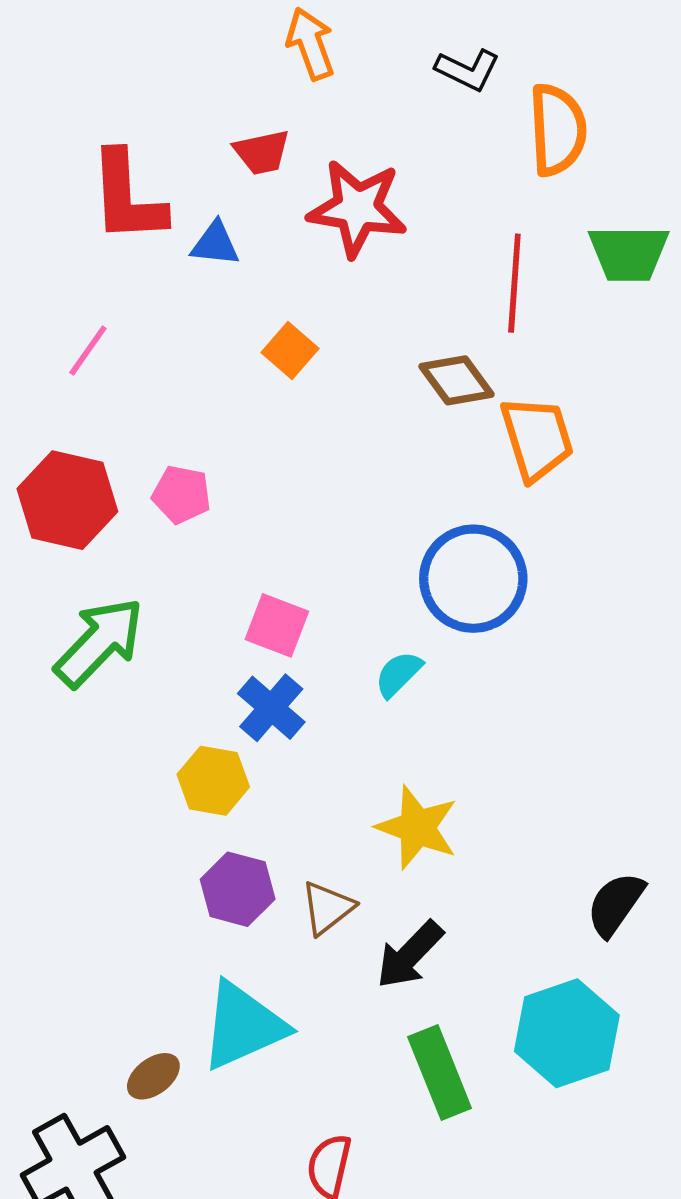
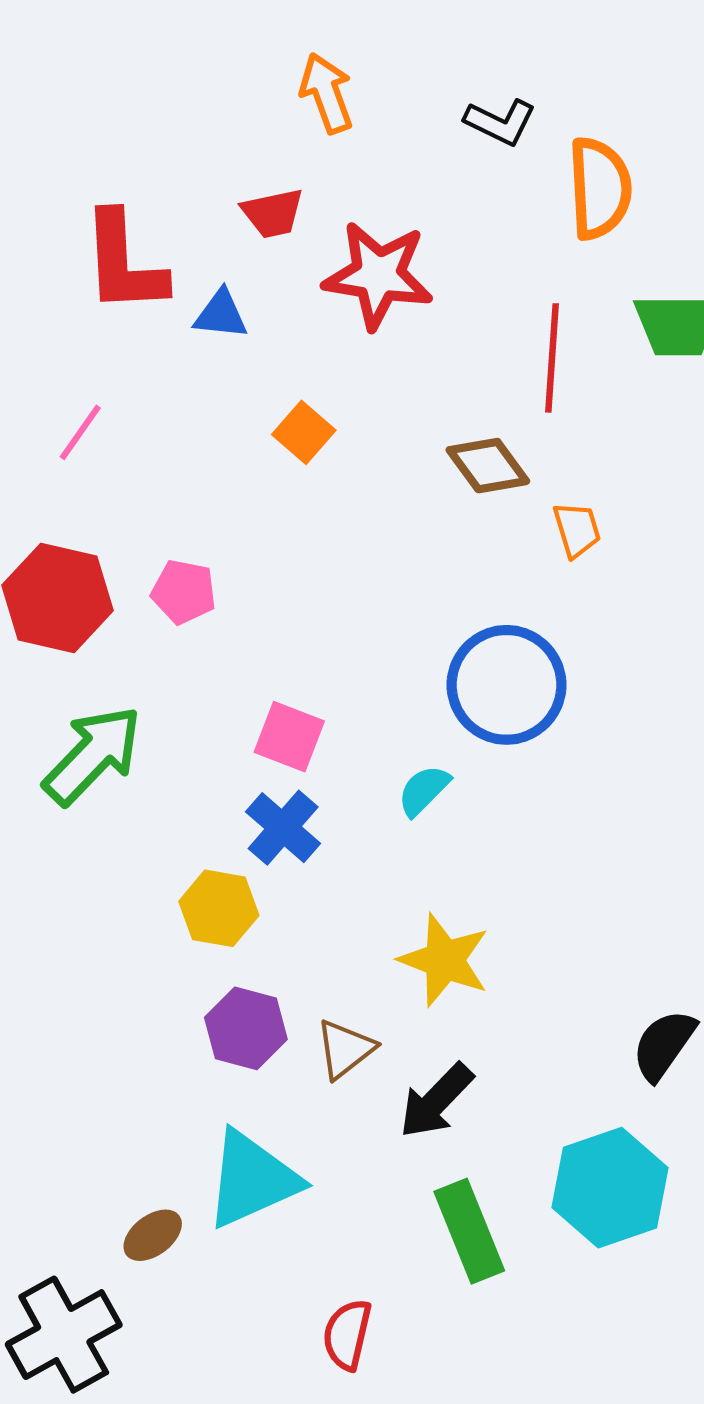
orange trapezoid: (537, 438) -> (577, 530), size x0.6

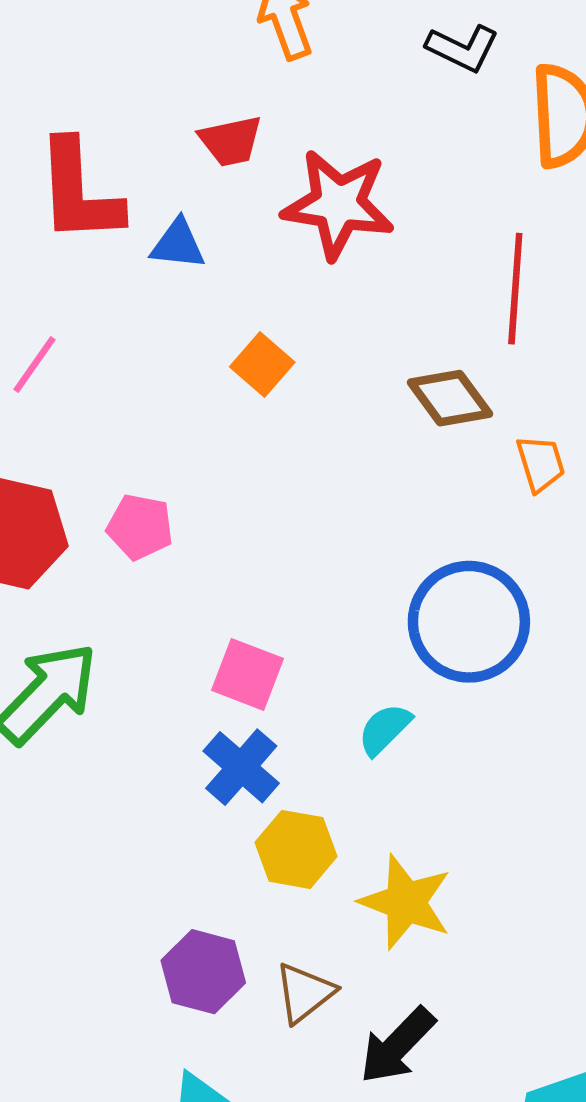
yellow hexagon: (219, 908) -> (296, 849), moved

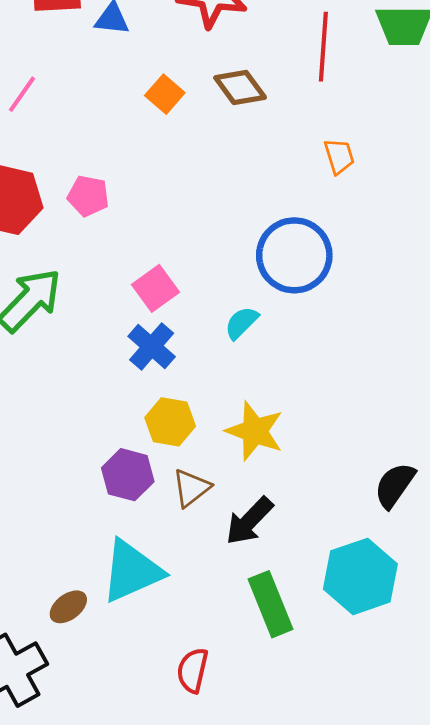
brown diamond: (450, 398) -> (240, 88), moved
pink square: (248, 674) -> (156, 288), turned 33
yellow hexagon: (296, 849) -> (170, 422), moved

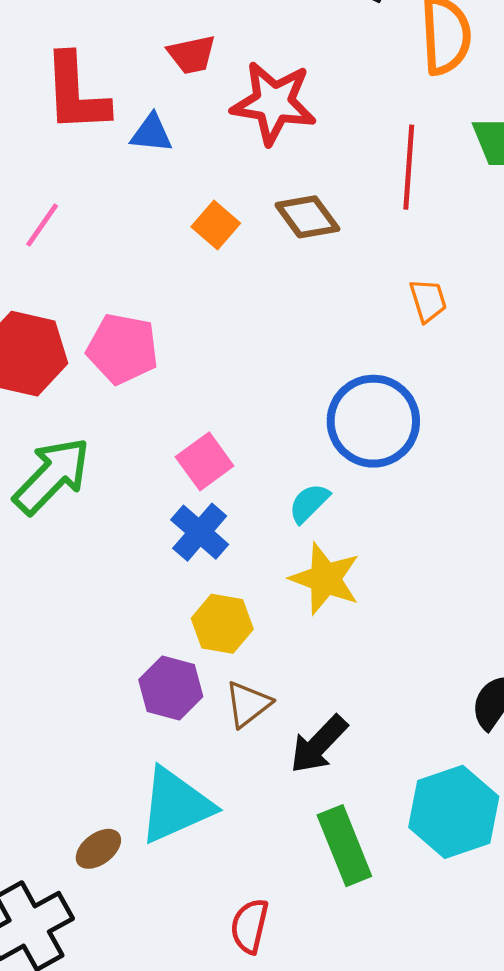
pink pentagon: (88, 196) -> (123, 349), size x1.4
yellow star: (255, 431) -> (325, 579), moved

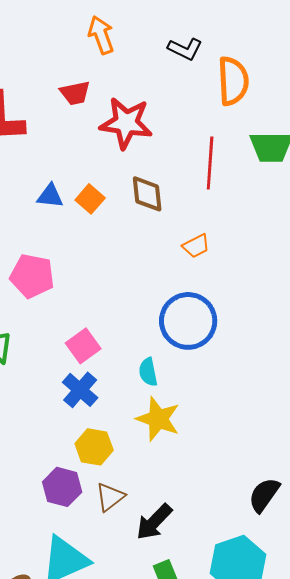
blue triangle: (151, 133) -> (50, 196), moved
brown diamond: (307, 217) -> (147, 194), turned 30
orange trapezoid: (428, 301) -> (196, 246), moved, turned 80
cyan semicircle: (309, 503) -> (148, 372), turned -56

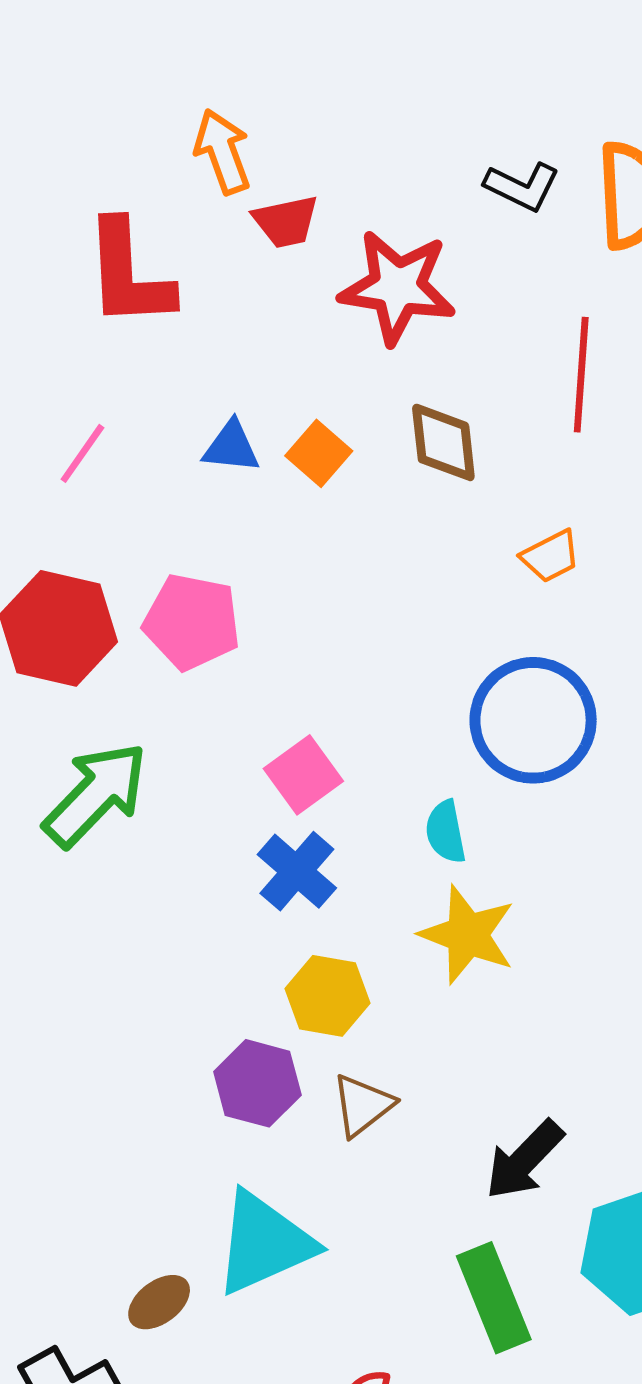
orange arrow: (101, 35) -> (222, 152), moved
black L-shape: (185, 49) -> (522, 187), moved
black arrow: (154, 522) -> (524, 1160), moved

